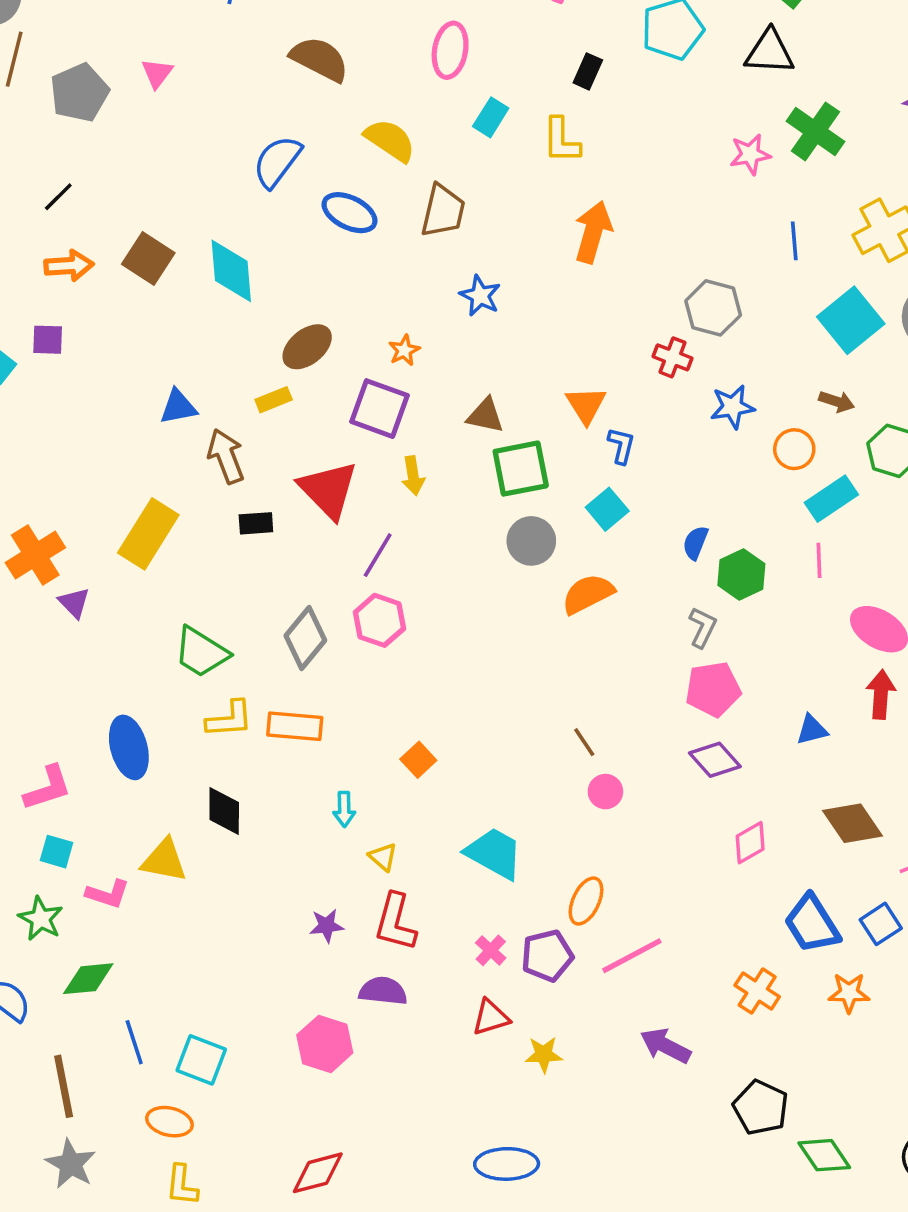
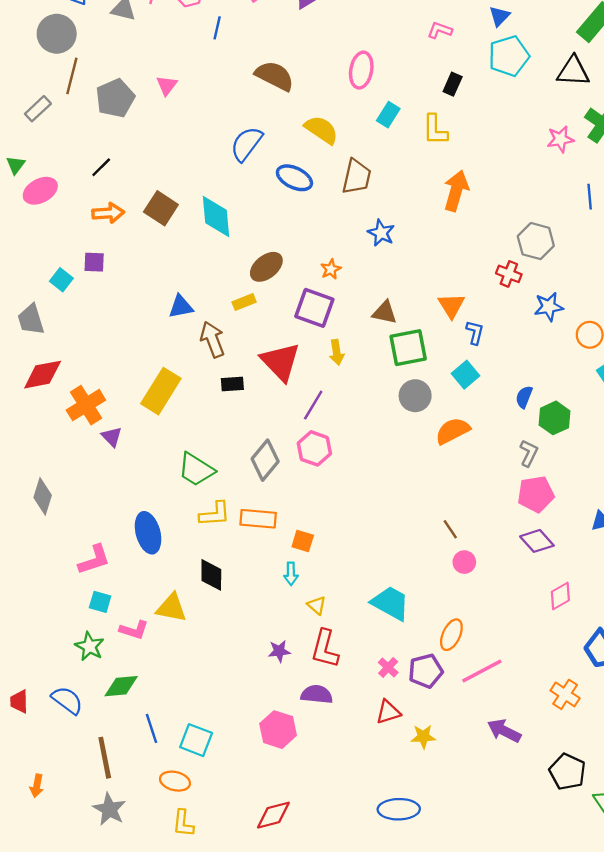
orange square: (418, 760) -> (303, 541), moved, turned -30

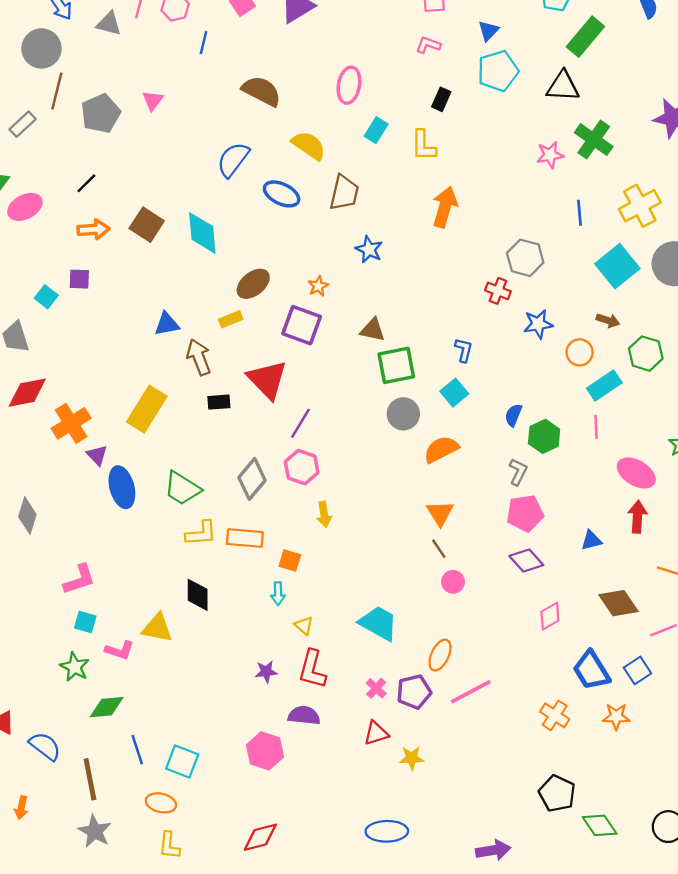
orange triangle: (451, 306) -> (440, 513), moved
yellow arrow: (337, 352) -> (324, 514), moved
blue ellipse: (148, 533) -> (122, 487), moved
blue semicircle: (67, 700) -> (45, 746), moved
purple arrow: (504, 731) -> (493, 850), moved, turned 144

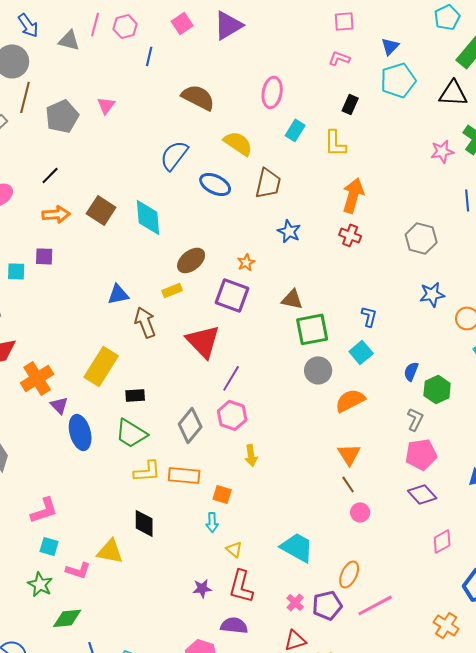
red cross: (498, 291) -> (350, 235), moved
cyan square: (46, 297) -> (16, 271), turned -36
black rectangle: (219, 402) -> (135, 395), moved

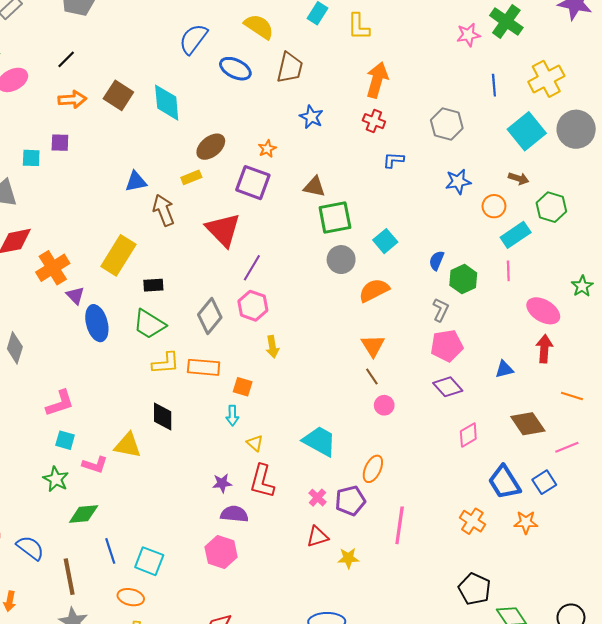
blue L-shape: (369, 316) -> (393, 160), moved, turned -100
pink line: (375, 605) -> (400, 525), moved, turned -54
purple semicircle: (234, 625) -> (234, 514), moved

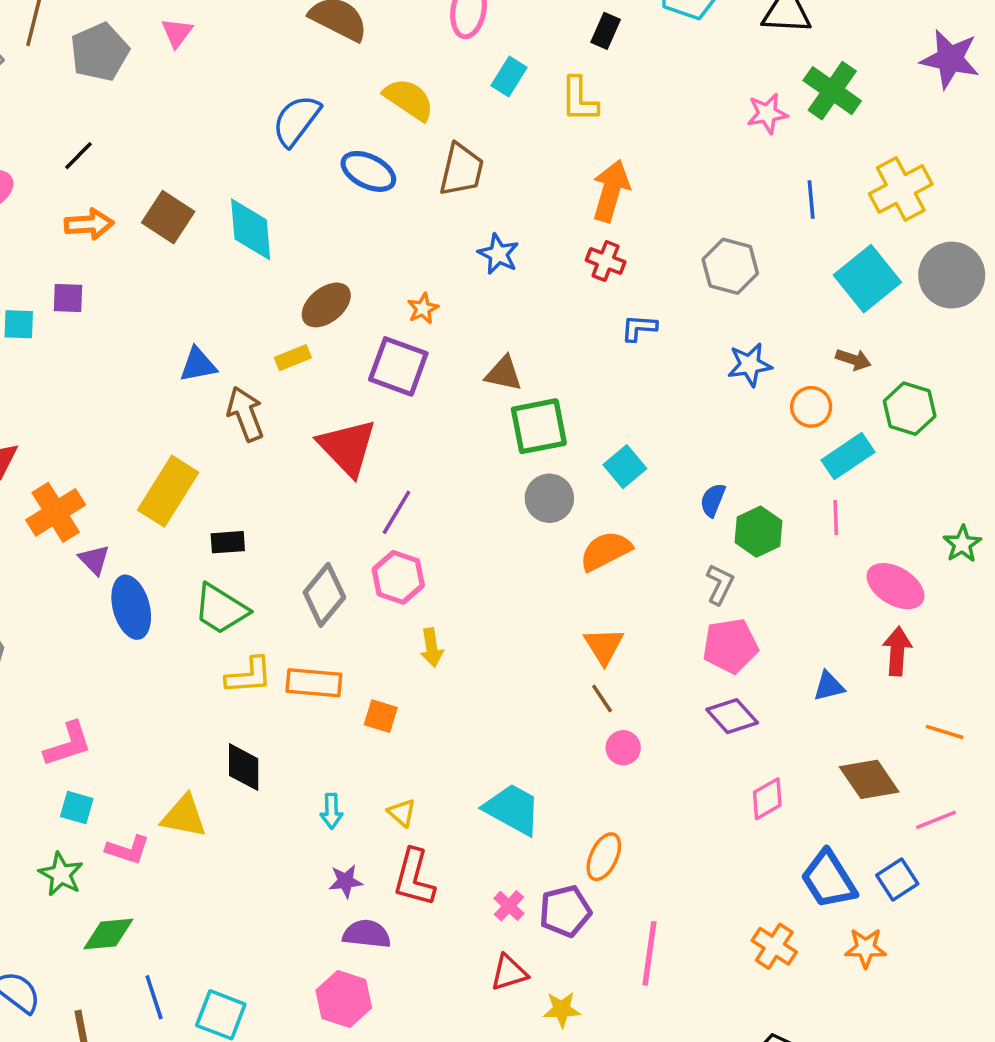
cyan arrow: (232, 416) -> (331, 811), moved

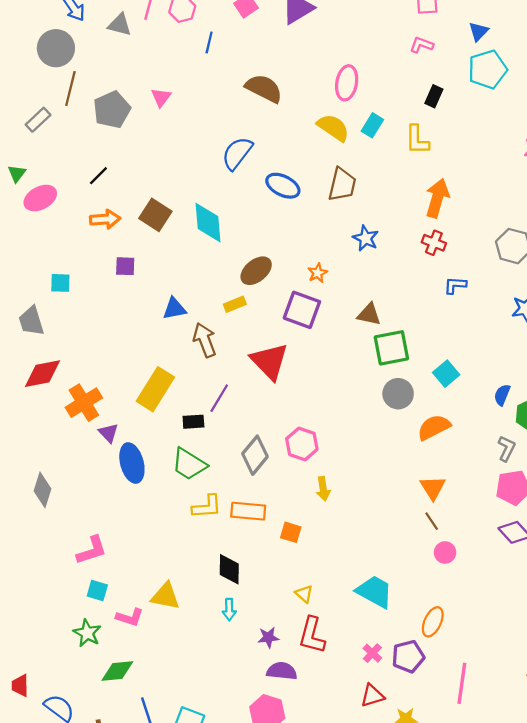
yellow semicircle: (409, 99) -> (333, 128), moved
purple square: (68, 298) -> (125, 266), moved
purple line: (397, 512) -> (219, 398), moved
black diamond: (244, 767) -> (229, 569), moved
cyan arrow: (331, 811) -> (229, 610), moved

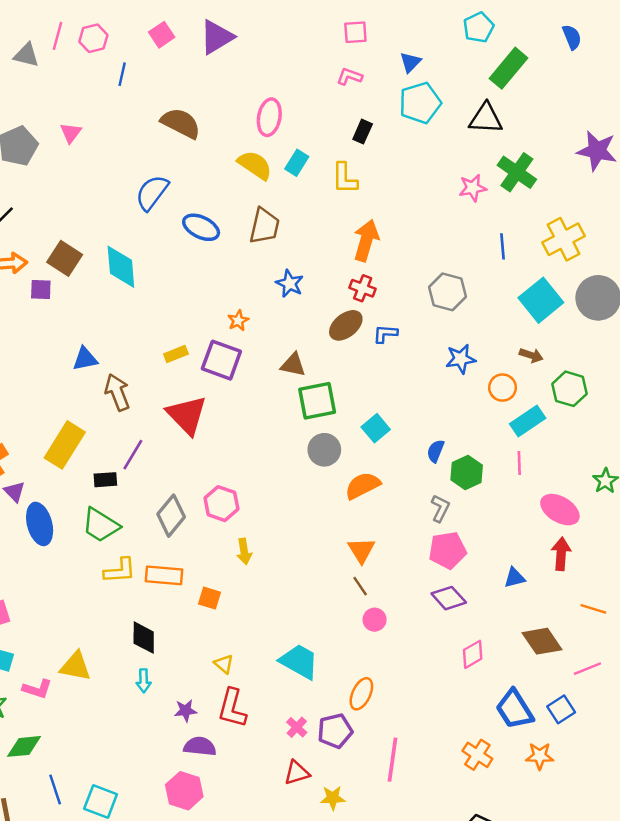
purple square: (125, 266) -> (41, 289), moved
brown ellipse: (256, 271) -> (346, 325), moved
yellow rectangle: (235, 304) -> (176, 354), moved

